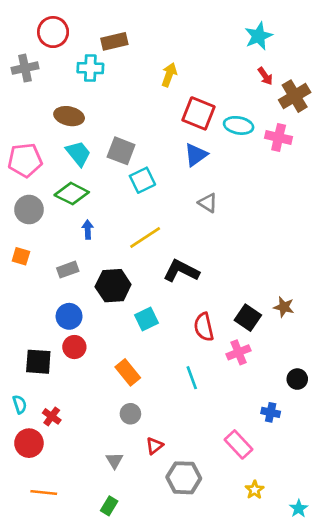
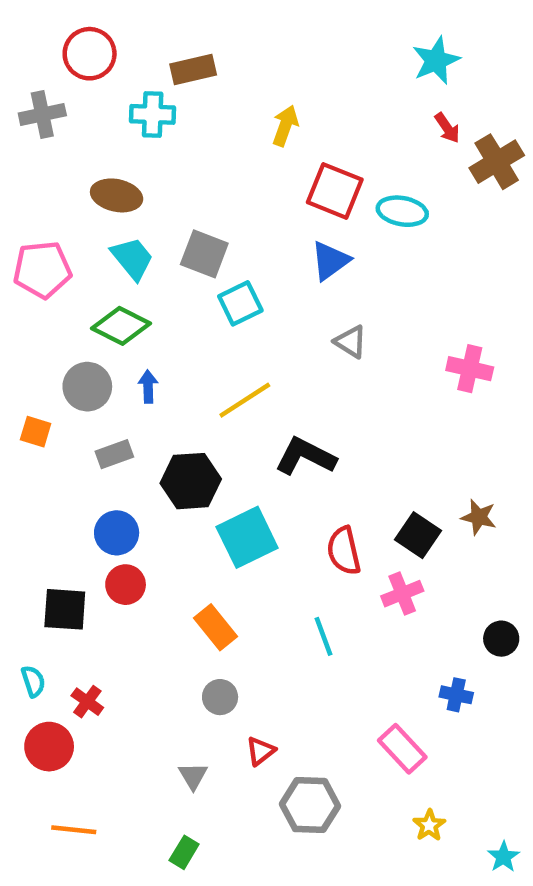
pink cross: (279, 137) -> (470, 369), moved
gray circle: (29, 210) -> (87, 387), moved
cyan square: (146, 319) -> (247, 537), size x1.5

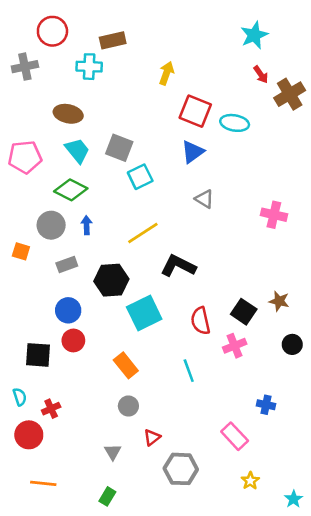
black circle: (501, 639) -> (292, 344), moved
red cross: (87, 702) -> (51, 409), turned 30

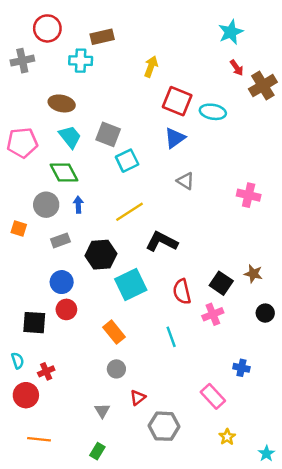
green diamond: (71, 190) -> (64, 173), turned 36

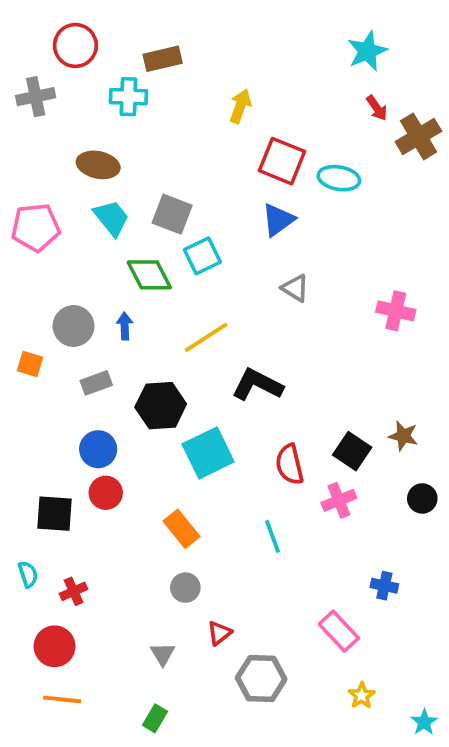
green diamond: (64, 173) -> (149, 275), moved
red circle: (26, 395) -> (55, 646), moved

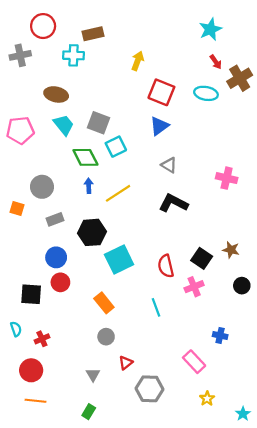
cyan ellipse: (339, 178) -> (206, 93), moved
blue arrow: (125, 326) -> (89, 186), moved
black L-shape: (257, 385) -> (173, 203), moved

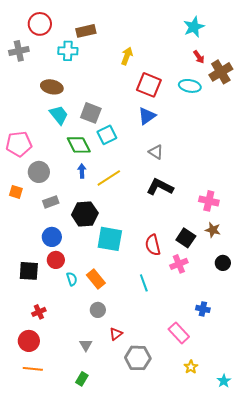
pink pentagon: (20, 130) -> (19, 144), moved
pink cross: (227, 178) -> (209, 201), moved
cyan square: (119, 260) -> (110, 239), turned 36
cyan semicircle: (16, 329) -> (72, 279), moved

